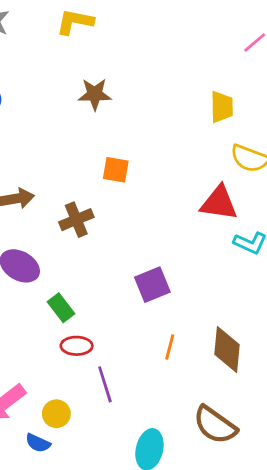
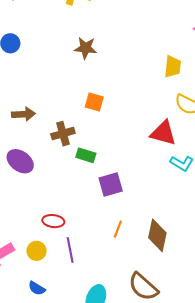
green rectangle: (61, 308) -> (86, 155), moved, turned -42
yellow circle: (56, 414) -> (37, 251), moved
blue semicircle: (38, 443) -> (37, 288), moved

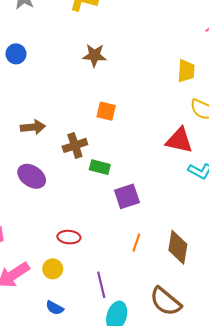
purple line: (70, 250) -> (101, 285), moved

